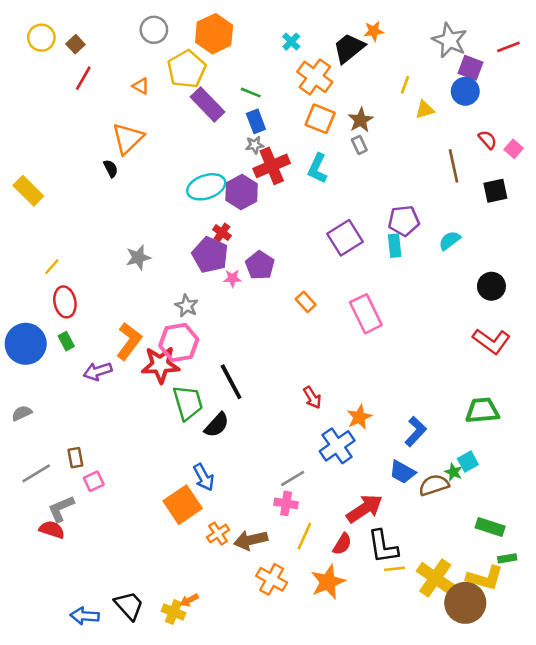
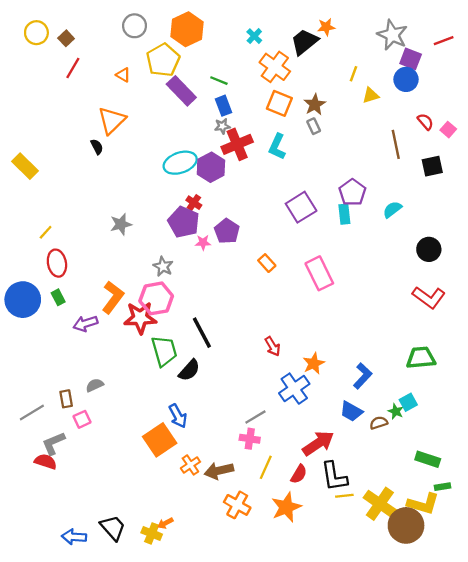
purple pentagon: (404, 221) -> (352, 192), turned -30
gray semicircle: (22, 413) -> (95, 385), moved
brown semicircle: (434, 485) -> (379, 423), size x0.7

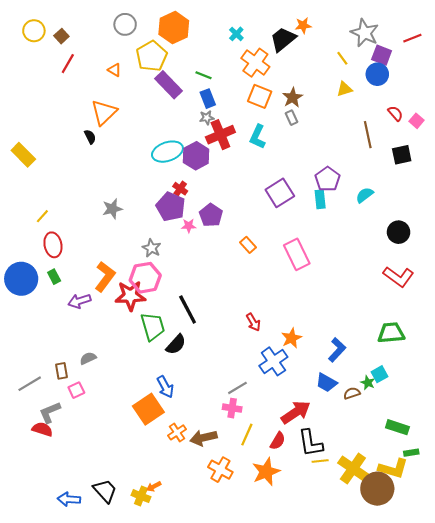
yellow line: (354, 74) -> (342, 58), moved, turned -56

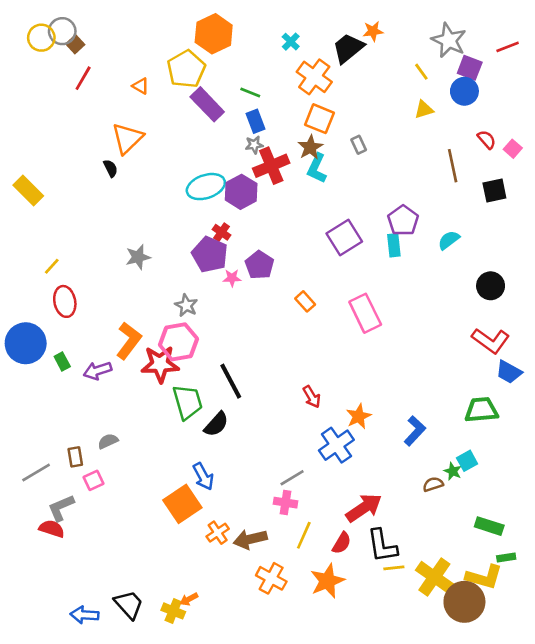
gray circle: (125, 24) -> (62, 31), moved
brown star: (293, 98) -> (310, 147), moved
green rectangle: (54, 277) -> (62, 362), moved
blue trapezoid: (326, 383) -> (509, 372), moved

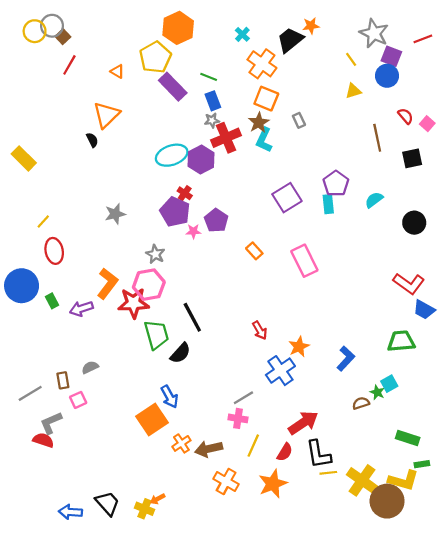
black circle: (491, 286) -> (414, 223), moved

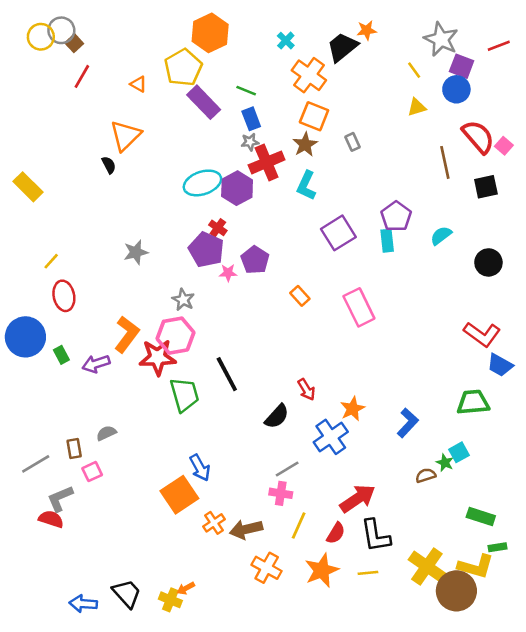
red semicircle: (406, 116) -> (478, 137), size x1.8
cyan L-shape: (264, 140) -> (306, 186), moved
black semicircle: (180, 353) -> (277, 416), moved
yellow line: (328, 473) -> (368, 573), moved

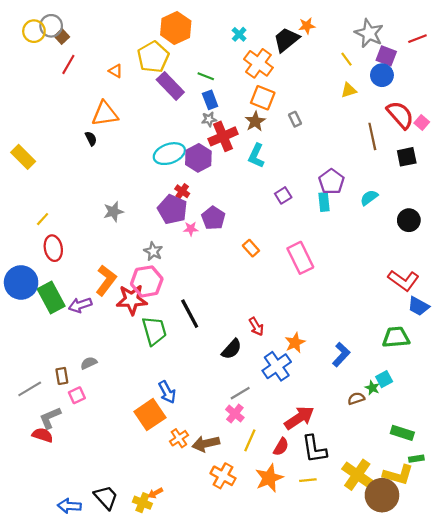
orange triangle: (125, 135) -> (105, 114), turned 36
purple square: (338, 233) -> (283, 195), size x0.6
green rectangle: (61, 355) -> (51, 298), size x2.0
pink cross: (281, 493) -> (235, 414), turned 30

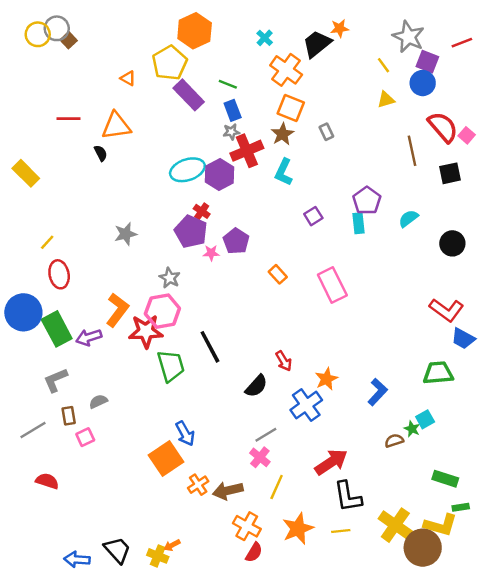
red line: (68, 64) -> (69, 119), moved, turned 60
gray L-shape: (50, 418) -> (56, 380), moved
red semicircle: (281, 447) -> (254, 552), moved

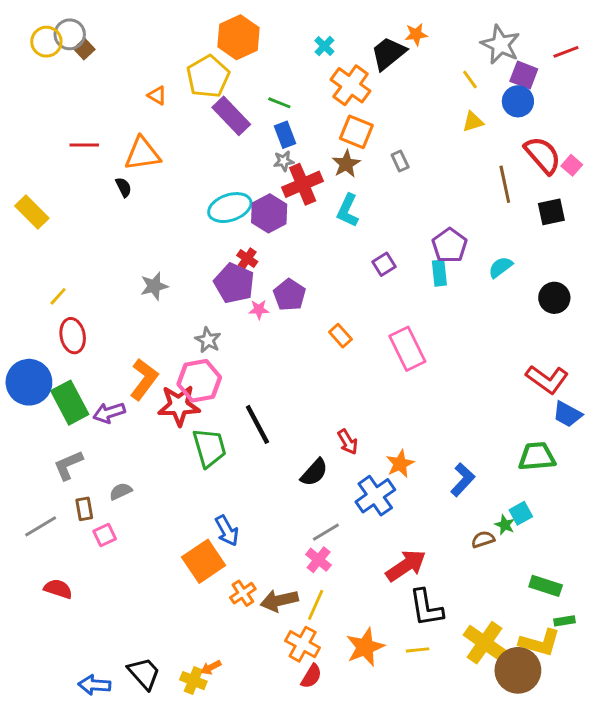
yellow line: (277, 487) -> (316, 605), moved

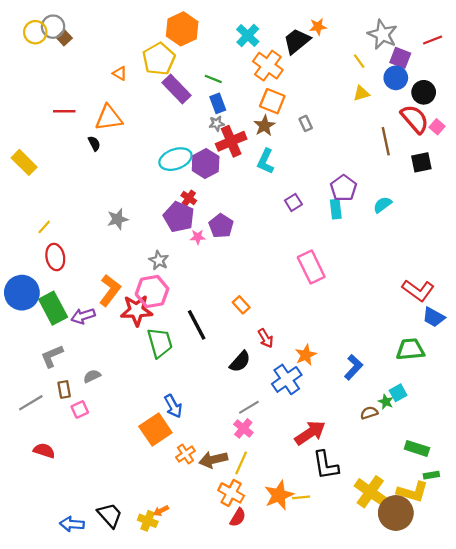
cyan cross: (324, 46) -> (248, 36), size x1.5
black circle: (554, 298) -> (424, 92), moved
orange rectangle: (340, 336) -> (241, 305), moved
yellow line: (418, 650) -> (301, 497), moved

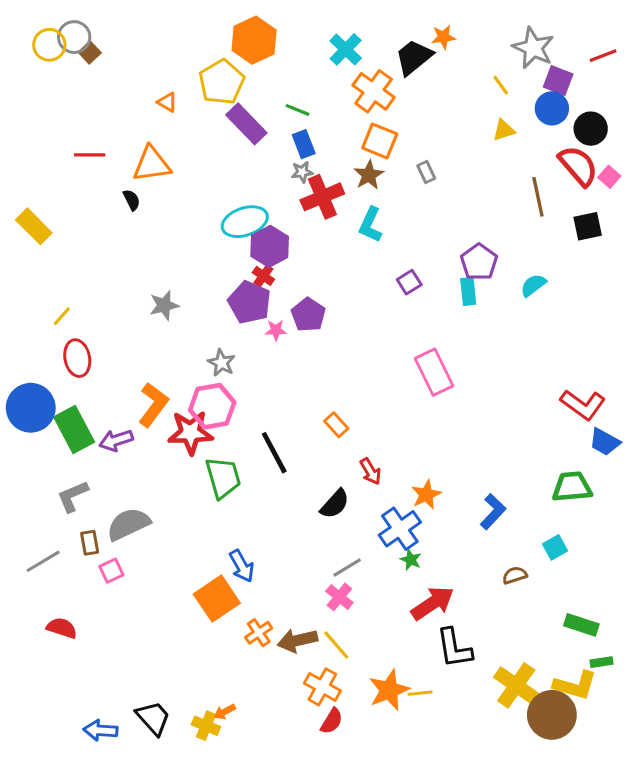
purple hexagon: (206, 164) -> (270, 246), moved
gray semicircle: (92, 376) -> (128, 524), size x1.8
green star: (386, 402) -> (411, 560), moved
yellow line: (241, 463) -> (336, 645), turned -65

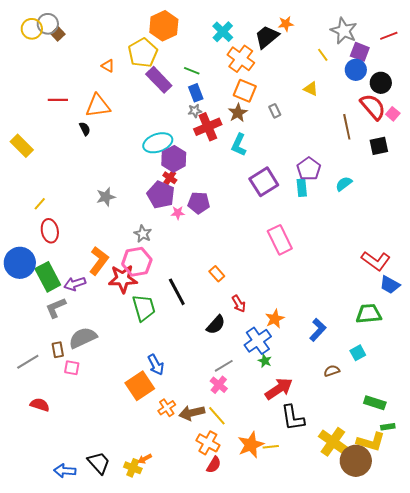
yellow triangle: (504, 130) -> (311, 89), moved, turned 42
purple square: (409, 282) -> (264, 182), size x1.8
purple pentagon: (308, 315) -> (199, 203), turned -30
gray L-shape: (73, 496) -> (56, 308), moved
pink square: (111, 571) -> (72, 368), turned 35

